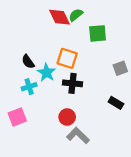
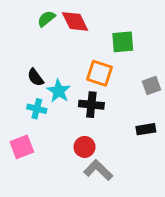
green semicircle: (76, 15) -> (46, 19), moved
orange square: (67, 58) -> (100, 73), moved
cyan cross: (29, 87) -> (37, 109), turned 32
black rectangle: (116, 103) -> (146, 129), turned -40

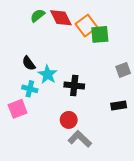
orange square: (100, 73) -> (86, 26), moved, turned 35
pink square: (22, 147) -> (18, 109), moved

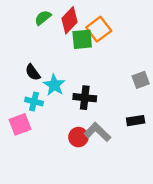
red diamond: (61, 18) -> (70, 20), turned 70
green square: (100, 34) -> (82, 39), moved
gray L-shape: (80, 139) -> (97, 132), moved

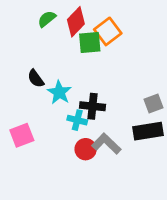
gray square: (141, 80) -> (153, 103), moved
cyan cross: (34, 102) -> (77, 120), moved
black rectangle: (136, 121) -> (148, 131), size x1.5

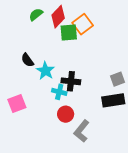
gray L-shape: (106, 144) -> (81, 131), moved, turned -95

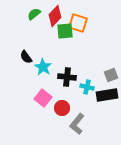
orange square: (83, 24) -> (78, 23), turned -36
cyan cross: (59, 92) -> (87, 87), moved
pink square: (17, 104) -> (43, 98), moved, turned -30

